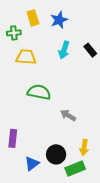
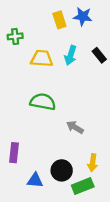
yellow rectangle: (33, 18) -> (59, 20), moved
blue star: (59, 20) -> (83, 16), moved, turned 30
yellow trapezoid: (26, 57) -> (42, 59), moved
blue triangle: (32, 163) -> (35, 180), turned 42

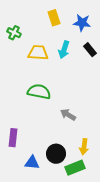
blue star: (83, 16) -> (82, 23), moved
green cross: (15, 36) -> (14, 33), turned 32

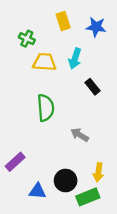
green cross: (14, 33) -> (27, 39), moved
black rectangle: (90, 50) -> (93, 87), moved
green semicircle: (39, 92) -> (46, 108), turned 75
purple rectangle: (13, 138) -> (15, 162), turned 42

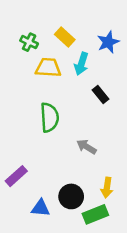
yellow rectangle: (63, 21) -> (65, 37), moved, turned -30
blue star: (96, 27) -> (108, 42), moved, turned -30

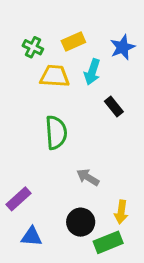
yellow rectangle: (65, 37) -> (73, 41), turned -66
gray arrow: (86, 147) -> (88, 177), moved
blue triangle: (41, 208) -> (32, 237), moved

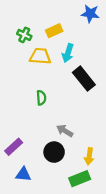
blue star: (123, 47) -> (90, 14), moved, turned 30
black rectangle: (114, 106) -> (84, 79), size x1.6
green semicircle: (56, 132) -> (41, 98), size x0.6
black circle: (81, 222) -> (54, 152), moved

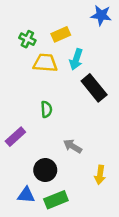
purple rectangle: (14, 147) -> (15, 137), moved
black circle: (54, 152) -> (45, 170), moved
green rectangle: (80, 179) -> (56, 200), moved

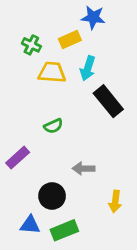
blue star: (101, 15) -> (93, 17), moved
green semicircle: (46, 109) -> (53, 126), turned 70
gray arrow: (73, 146) -> (84, 169), turned -30

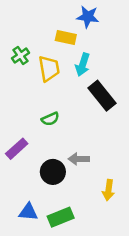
yellow rectangle: (70, 39) -> (66, 37), turned 36
green cross: (31, 45) -> (21, 56), moved, turned 30
yellow trapezoid: (52, 72) -> (49, 68), turned 76
black circle: (52, 196) -> (53, 172), moved

